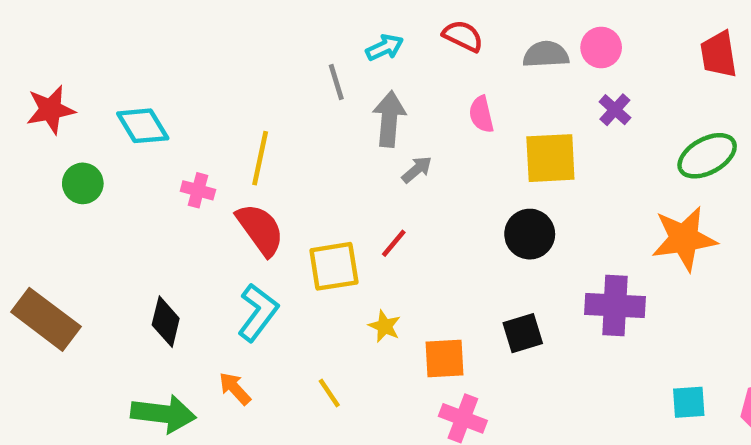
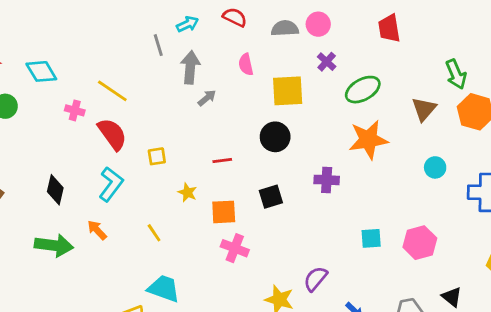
green ellipse: (707, 156) -> (363, 90), moved
yellow line: (260, 158) -> (112, 91), turned -68
red line: (394, 243) -> (222, 160), moved, turned 42
yellow square: (334, 266) -> (157, 156), size x0.6
purple cross: (615, 306) -> (327, 180), size x0.7

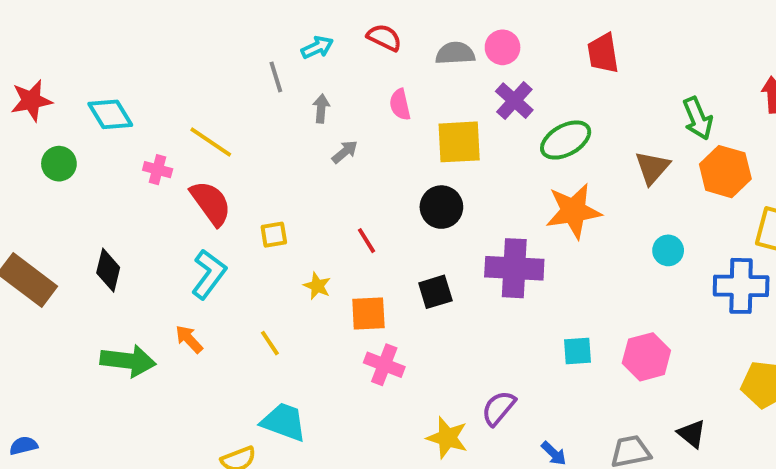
purple cross: (327, 62) -> (514, 101), size x1.4
gray arrow: (190, 67) -> (321, 108), size x0.6
red line: (222, 160) -> (366, 241), turned 66
purple cross: (327, 180) -> (514, 268), size x1.6
black diamond: (55, 190) -> (108, 270), moved

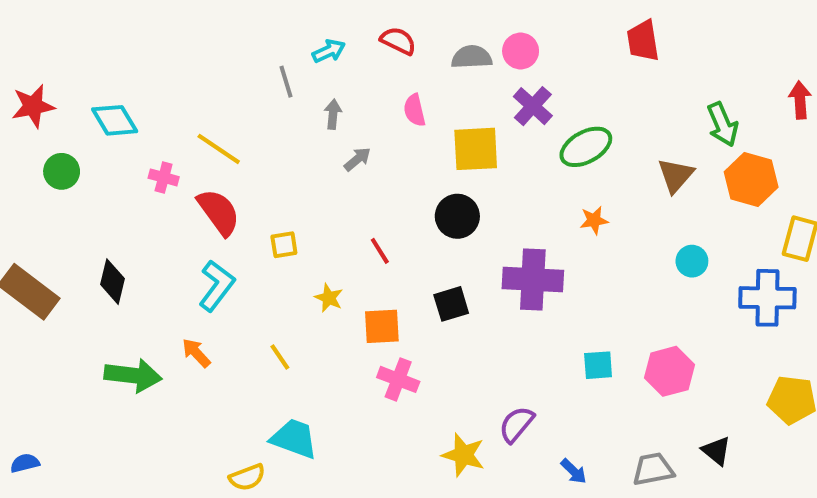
red trapezoid: (603, 53) -> (643, 41), moved
orange star: (573, 211) -> (594, 220), size x0.5

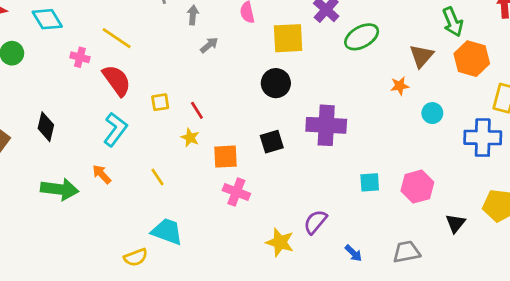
orange star: (594, 220) -> (400, 86), moved
red line: (380, 251) -> (197, 110), moved
black triangle: (716, 451) -> (455, 223), moved, turned 30

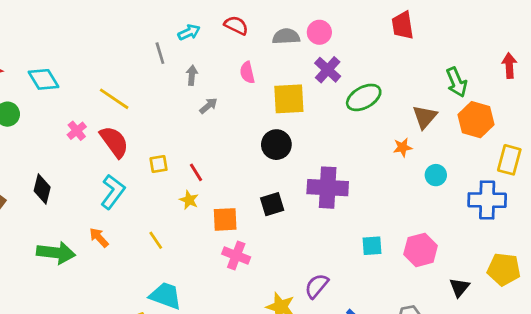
pink cross: (80, 57) -> (77, 131), moved, turned 36

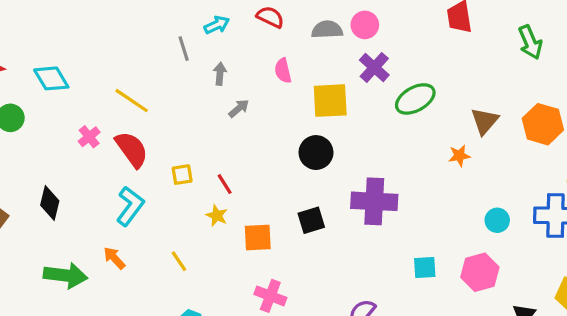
green arrow: (457, 82) -> (530, 42), moved
cyan circle: (436, 175) -> (497, 220), moved
pink cross: (236, 255) -> (270, 296), moved

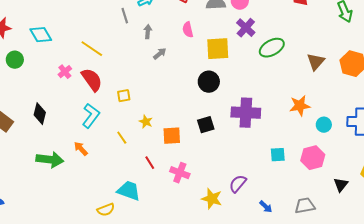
orange star: (459, 156) -> (300, 106), moved, size x1.5
red line: (225, 184) -> (150, 163), moved
yellow line: (179, 261) -> (122, 138), moved

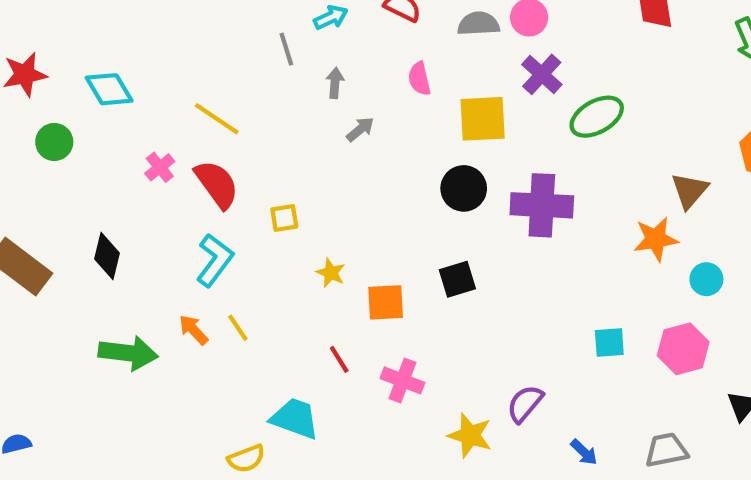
brown triangle: (316, 62) -> (690, 191), moved
purple cross: (246, 113) -> (542, 205), moved
yellow line: (122, 138) -> (238, 328), moved

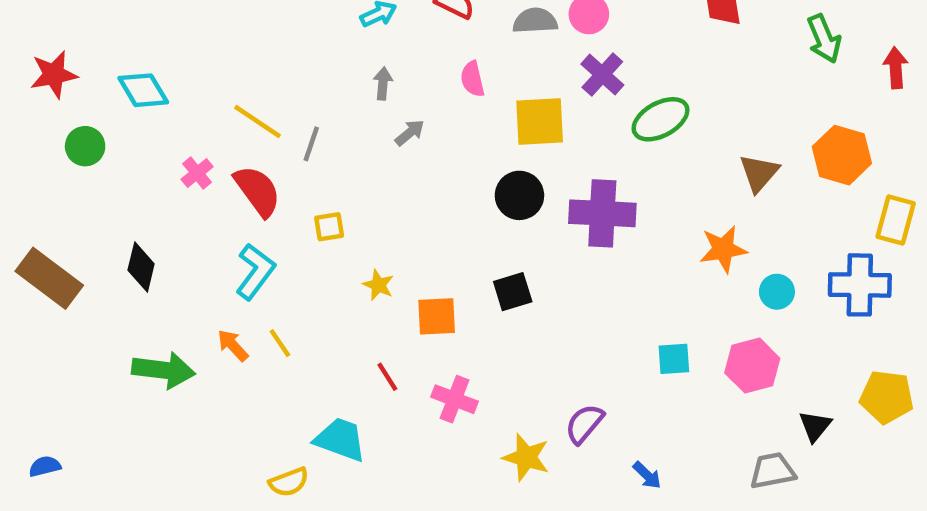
gray line: (286, 49) -> (311, 144), moved, turned 36
brown triangle: (690, 191) -> (759, 173), moved
gray trapezoid: (666, 450) -> (772, 471), moved

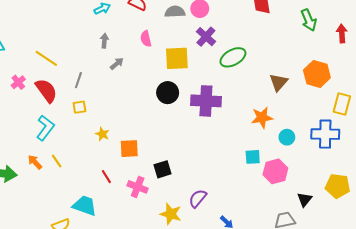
gray line: (311, 144) -> (78, 80), moved
black square: (513, 292) -> (162, 169), moved
cyan square: (674, 359) -> (253, 157), moved

